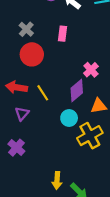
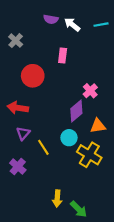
gray cross: (26, 29) -> (16, 41), moved
yellow line: (43, 93) -> (43, 147), moved
yellow cross: (90, 136) -> (89, 155), turned -30

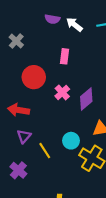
pink cross: (90, 91) -> (62, 92), moved
purple diamond: (76, 111) -> (86, 99), moved

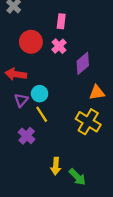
pink cross: (62, 92) -> (59, 46), moved
cyan circle: (71, 141) -> (40, 94), moved
purple cross: (18, 170) -> (27, 136), moved

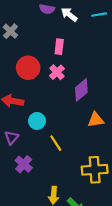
purple triangle: (21, 100) -> (12, 138), moved
yellow line: (42, 114) -> (56, 143), moved
yellow cross: (88, 122) -> (95, 170), moved, turned -35

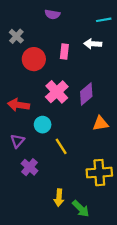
white arrow: (69, 15) -> (93, 44), moved, turned -35
red circle: (28, 68) -> (34, 59), moved
pink cross: (57, 72) -> (57, 92), moved, size x1.5

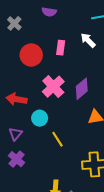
gray cross: (16, 36) -> (14, 23), moved
white arrow: (93, 44) -> (88, 40), turned 42
purple cross: (29, 167) -> (16, 159), moved

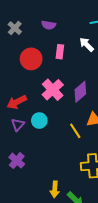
purple semicircle: (49, 12) -> (49, 25), moved
red arrow: (16, 99) -> (17, 102), turned -36
purple triangle: (15, 134) -> (18, 125), moved
yellow line: (58, 139) -> (75, 131), moved

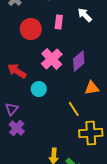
red arrow: (17, 102) -> (17, 71), turned 60
purple triangle: (18, 125) -> (12, 109), moved
yellow line: (75, 131) -> (74, 109), moved

